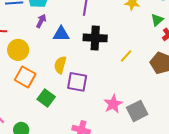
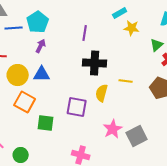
blue triangle: (61, 34) -> (42, 74), moved
yellow line: (126, 56) -> (126, 81), turned 56
yellow semicircle: (60, 65) -> (102, 93), moved
green square: (46, 98) -> (46, 123), turned -30

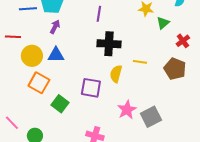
green triangle: (157, 45) -> (163, 23), moved
green square: (46, 123) -> (60, 104), turned 30

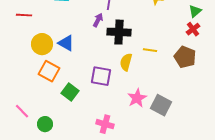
green triangle: (163, 23) -> (195, 11), moved
purple arrow: (55, 27) -> (98, 20), moved
red line: (13, 37) -> (24, 15), moved
blue triangle: (56, 55) -> (66, 43), turned 30
gray square: (151, 117) -> (161, 105), turned -35

